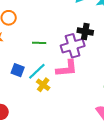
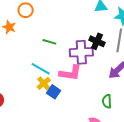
blue square: (18, 70) -> (54, 92), moved
cyan line: (37, 71) -> (41, 69), turned 60

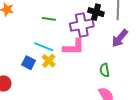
blue square: (54, 92) -> (29, 63), moved
green semicircle: (107, 101) -> (105, 70), moved

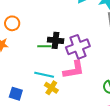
black cross: (96, 12) -> (56, 40), moved
blue square: (29, 63) -> (16, 94), moved

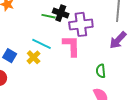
pink L-shape: (74, 70) -> (71, 46), turned -95
yellow cross: (51, 88) -> (34, 57), moved

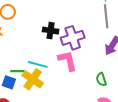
green line: (48, 16) -> (17, 71), moved
yellow cross: (34, 57) -> (33, 79), size x1.5

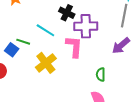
cyan line: (38, 64) -> (45, 30), moved
yellow cross: (33, 79) -> (46, 63), moved

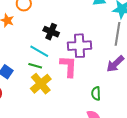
black cross: (67, 13) -> (51, 32), moved
green line: (23, 42) -> (35, 66), moved

